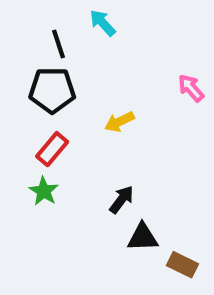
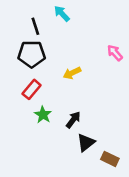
green star: (44, 191) -> (43, 115), moved
black triangle: (143, 237) -> (86, 142), turned -36

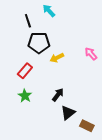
pink arrow: (115, 53) -> (91, 54), moved
black pentagon: (32, 54) -> (39, 43), moved
green star: (43, 115) -> (25, 96), moved

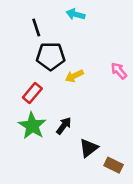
cyan arrow: (49, 11) -> (76, 14), moved, turned -32
black arrow: (58, 95) -> (64, 126), moved
green star: (25, 96) -> (32, 126), size x1.5

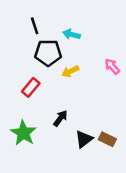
cyan arrow: (76, 14) -> (72, 34), moved
green star: (32, 126) -> (23, 133), moved
brown rectangle: (114, 165) -> (107, 139), moved

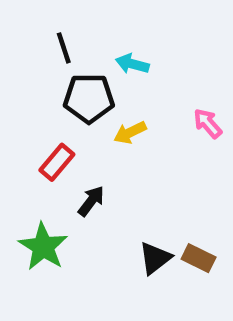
black arrow: (60, 118) -> (91, 201), moved

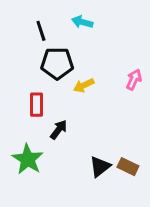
cyan arrow: (132, 64) -> (82, 22), moved
pink arrow: (208, 123) -> (134, 80), turned 66
red rectangle: (57, 162) -> (37, 105), turned -40

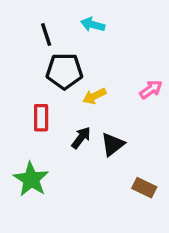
pink arrow: (134, 80) -> (151, 89), turned 30
black arrow: (59, 130) -> (81, 138), moved
black triangle: (100, 167) -> (113, 144), moved

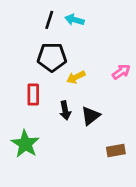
black line: (46, 35) -> (49, 20), moved, turned 36
black arrow: (81, 138) -> (65, 110), turned 132
brown rectangle: (144, 188) -> (116, 150), turned -36

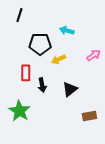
black line: (49, 20) -> (19, 15), moved
cyan arrow: (75, 20) -> (67, 31), moved
black arrow: (65, 110) -> (42, 85), moved

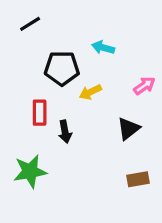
black line: (19, 15) -> (30, 24), turned 40
black triangle: (70, 89) -> (128, 129), moved
green star: (19, 111) -> (30, 171), turned 30

